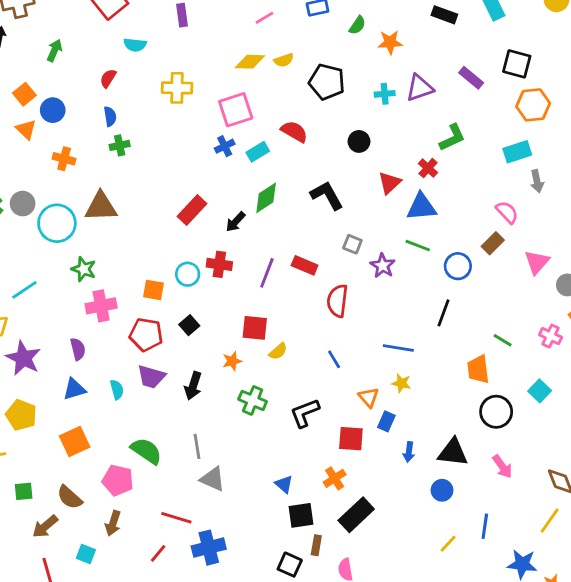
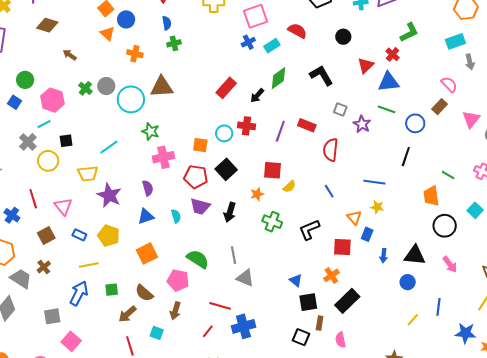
black square: (189, 325) -> (226, 169), size x1.5

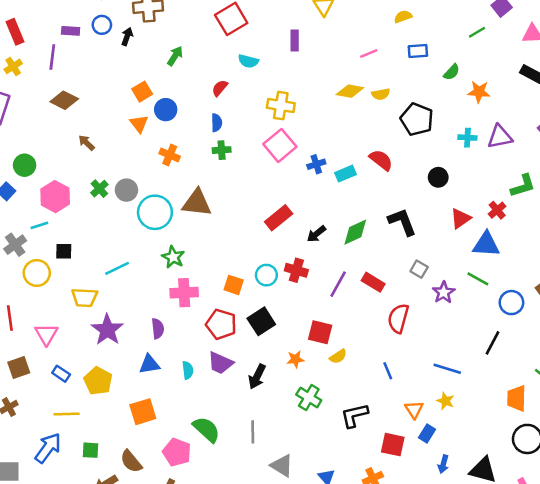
pink square: (256, 16) -> (280, 145), moved, turned -30
green diamond: (278, 78) -> (355, 232), moved
gray triangle: (245, 278) -> (282, 466), moved

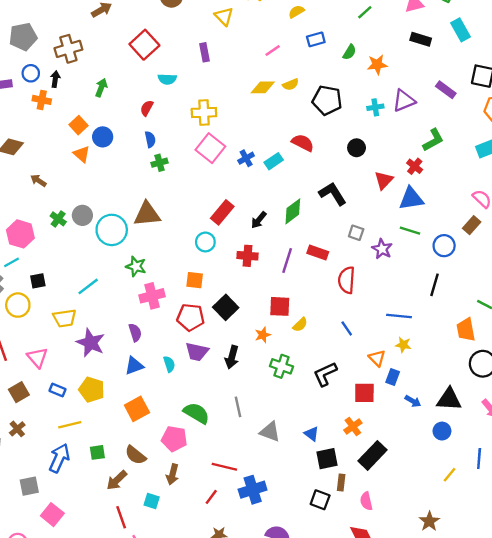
orange cross: (170, 155) -> (42, 100), moved
cyan circle: (266, 275) -> (205, 242), moved
blue arrow: (443, 464) -> (413, 401), turned -63

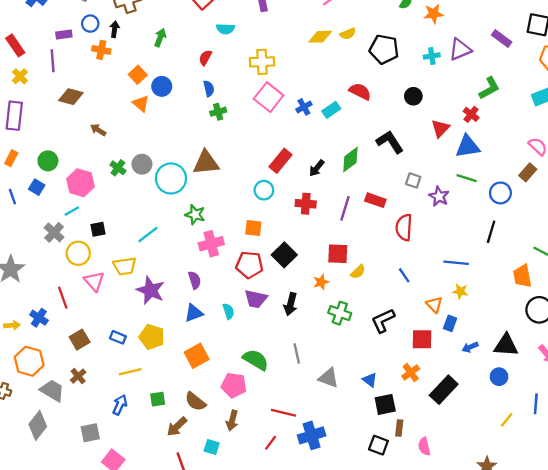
pink triangle: (37, 358) -> (94, 281), moved
blue arrow: (413, 401) -> (470, 347), turned 126
black rectangle: (372, 455) -> (444, 390), moved
blue arrow: (59, 458) -> (120, 405), size x0.7

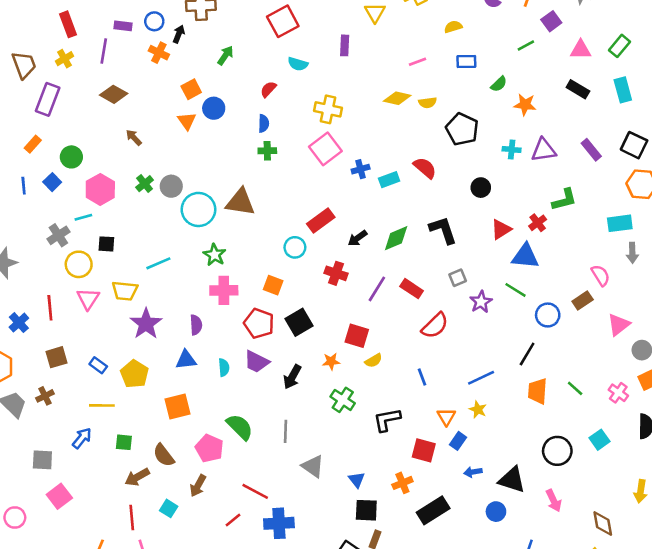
gray square: (413, 180) -> (458, 278), turned 35
red semicircle: (404, 227) -> (435, 326), turned -152
blue line: (456, 263) -> (481, 378), turned -45
orange trapezoid: (522, 276) -> (538, 391), moved

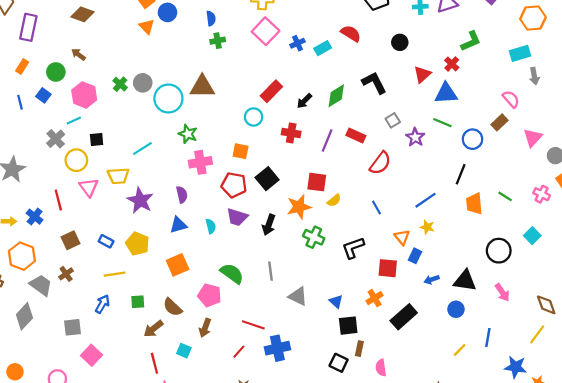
brown arrow: (134, 137) -> (78, 54), moved
orange star: (331, 361) -> (299, 207), size x1.6

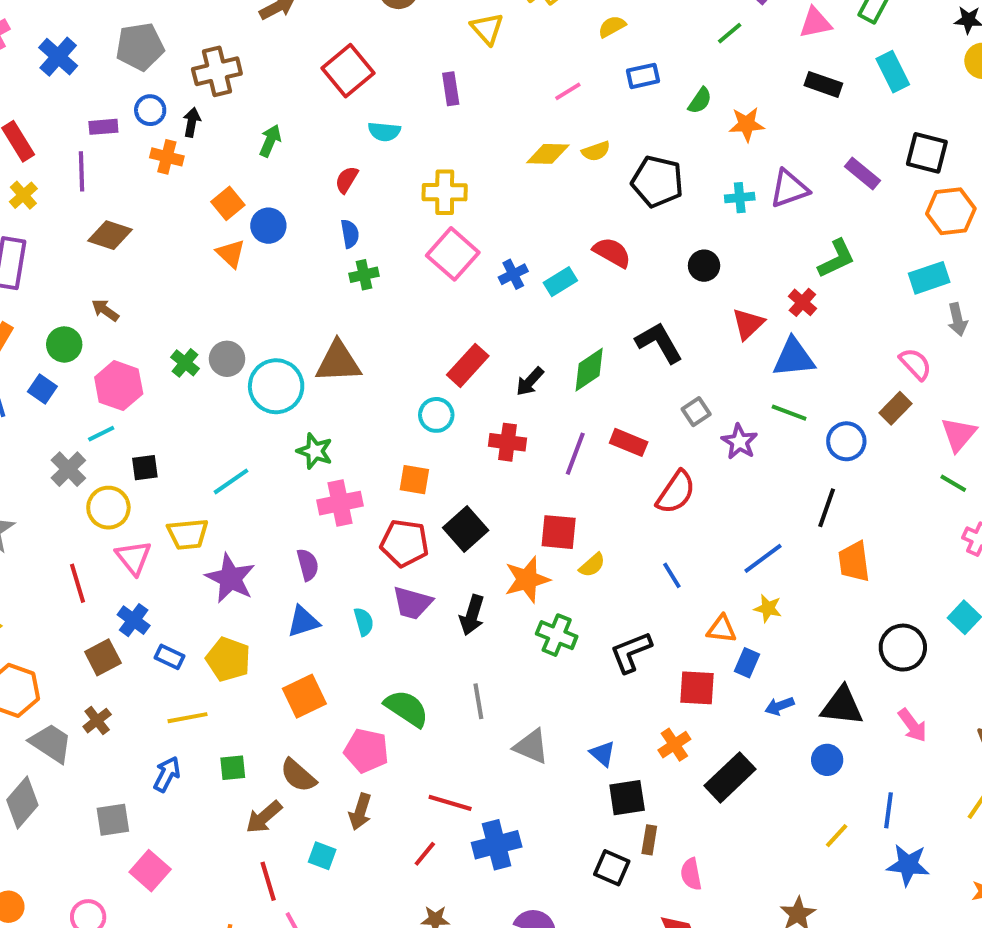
green line: (505, 196) -> (953, 483), moved
blue cross: (35, 217) -> (134, 620), moved
orange triangle: (402, 237) -> (721, 629), turned -42
blue star: (516, 367) -> (908, 865), moved

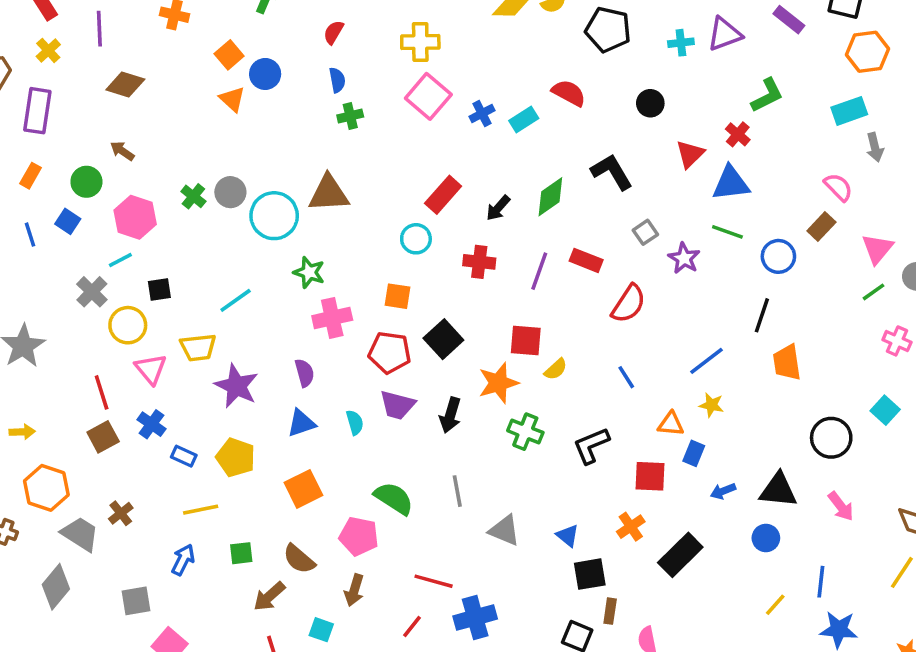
green line: (953, 483) -> (873, 292), turned -65
brown square: (103, 657) -> (103, 437), moved

